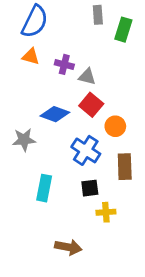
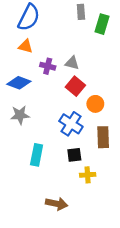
purple cross: (64, 64) -> (48, 66), moved
blue diamond: (55, 114) -> (19, 83), moved

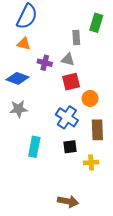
gray rectangle: (81, 12) -> (76, 37), moved
red square: (75, 86) -> (71, 82), turned 36
yellow cross: (88, 175) -> (91, 162), moved
brown arrow: (57, 204) -> (68, 201), moved

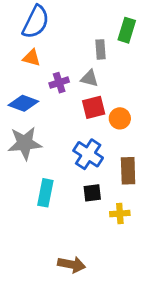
purple cross: (45, 63) -> (59, 83), turned -32
orange circle: (90, 98) -> (120, 118), moved
gray star: (19, 109) -> (25, 143), size x1.4
brown arrow: (68, 201) -> (72, 265), moved

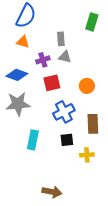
gray rectangle: (101, 49) -> (61, 39), moved
red square: (94, 107) -> (52, 83), moved
blue cross: (88, 154) -> (64, 112), turned 30

